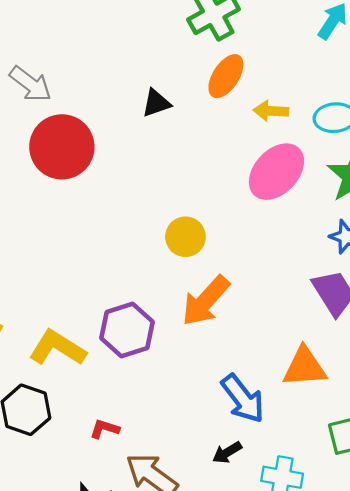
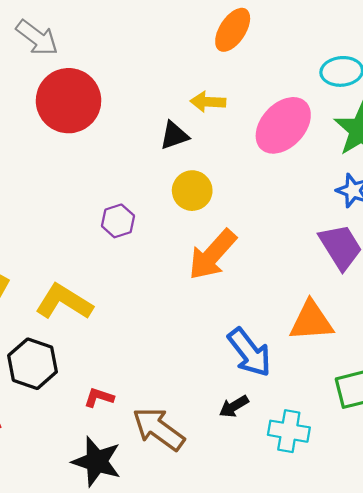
black triangle: (156, 103) -> (174, 135), moved
yellow arrow: (271, 111) -> (208, 102), moved
purple hexagon: (127, 330) -> (118, 221), moved, size x0.6
red L-shape: (105, 429) -> (99, 397), moved

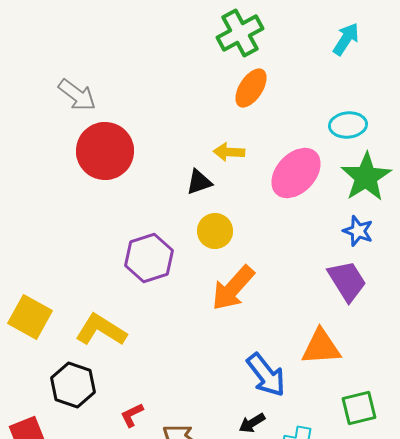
purple hexagon: (118, 221) -> (149, 258), size x1.6
red L-shape: (99, 397) -> (132, 415), turned -44

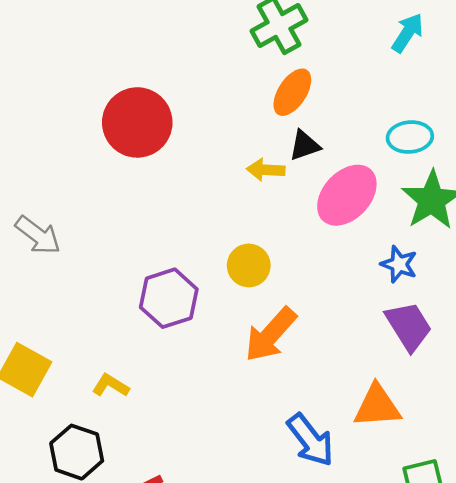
gray arrow: (77, 95) -> (38, 235), moved
red circle: (105, 151) -> (137, 122), moved
black triangle: (199, 182) -> (304, 146), moved
blue star: (358, 231) -> (399, 264), moved
yellow L-shape: (101, 330) -> (111, 385), size x0.6

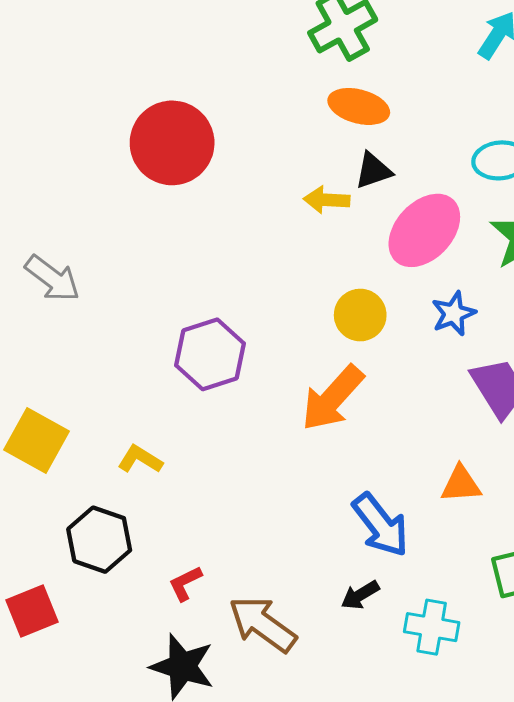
orange ellipse: (292, 92) -> (359, 106), turned 72
blue star: (399, 264) -> (454, 314), moved, turned 30
yellow circle: (249, 265) -> (360, 315), moved
orange triangle: (377, 406) -> (461, 484), size x0.7

